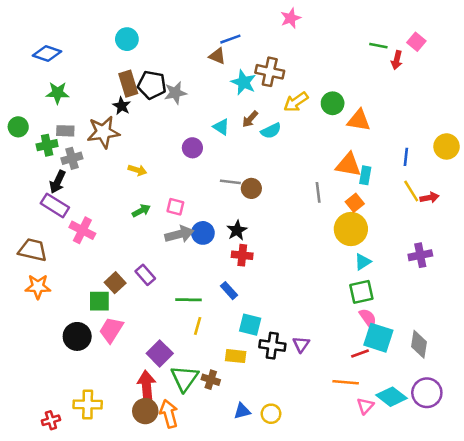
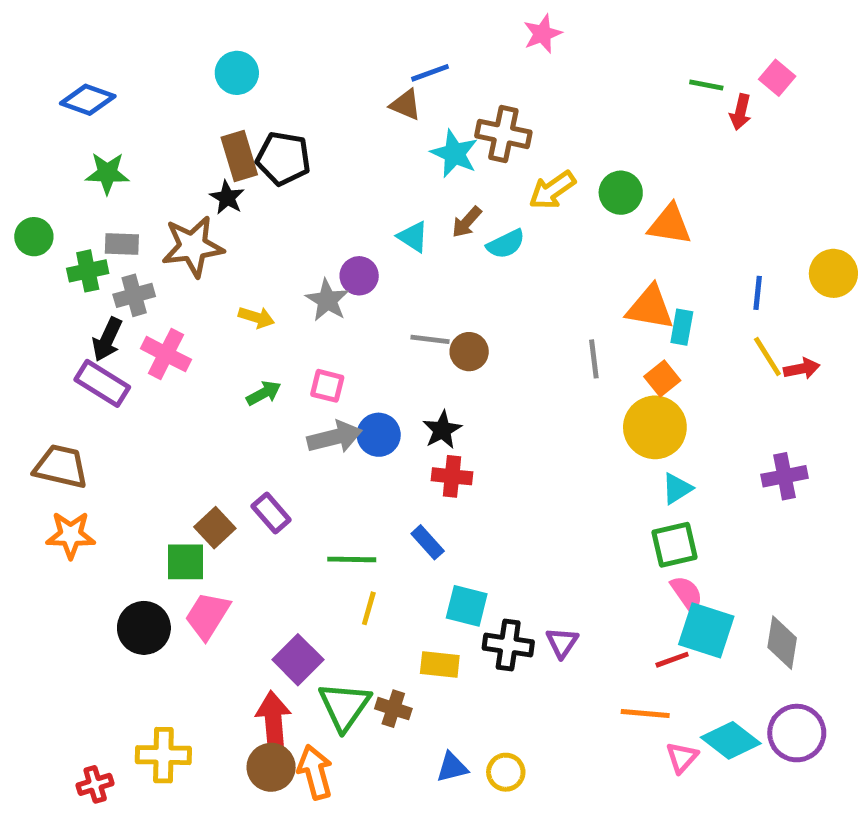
gray star: (175, 93) -> (327, 300), moved, turned -30
pink cross: (82, 230) -> (166, 354), moved

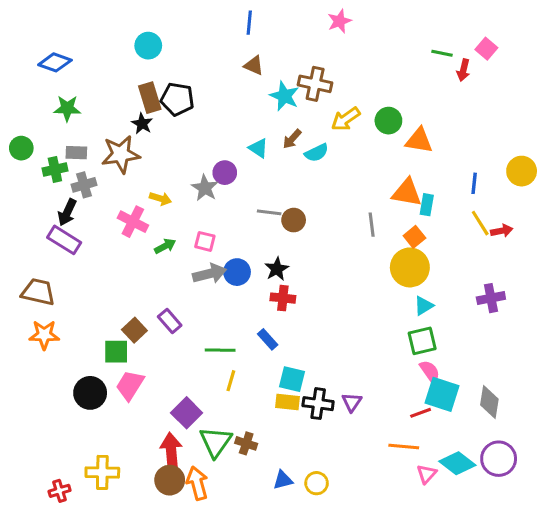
blue line: (430, 73) -> (249, 23), moved, turned -65
pink cross: (166, 354) -> (133, 222), moved
yellow rectangle: (440, 665) -> (287, 402), moved

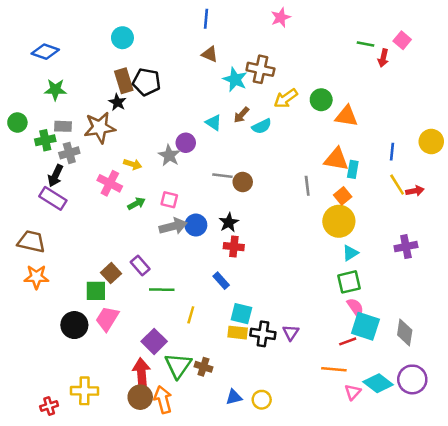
green line: (220, 350) -> (162, 290), moved

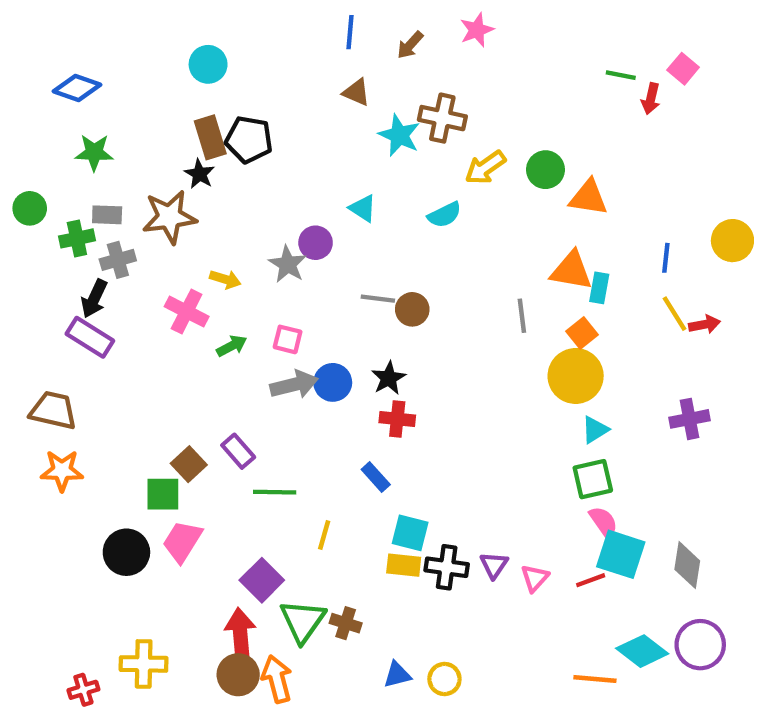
brown arrow: (241, 115) -> (410, 45), moved
orange line: (334, 369) -> (595, 679), moved
pink triangle: (353, 392) -> (535, 578), moved

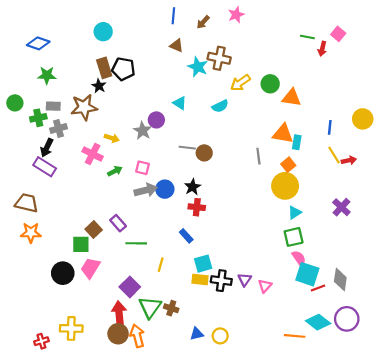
purple cross: (689, 419) -> (341, 207), turned -36
cyan square: (410, 533) -> (203, 264), turned -30
red line: (591, 580) -> (318, 288), moved

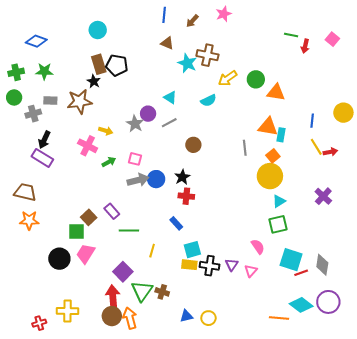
pink square: (338, 34) -> (332, 39), moved
green cross: (38, 118) -> (16, 72), moved
gray cross: (58, 128) -> (33, 114), moved
gray line: (187, 148) -> (169, 123), moved, turned -35
pink semicircle: (299, 258) -> (258, 247), moved

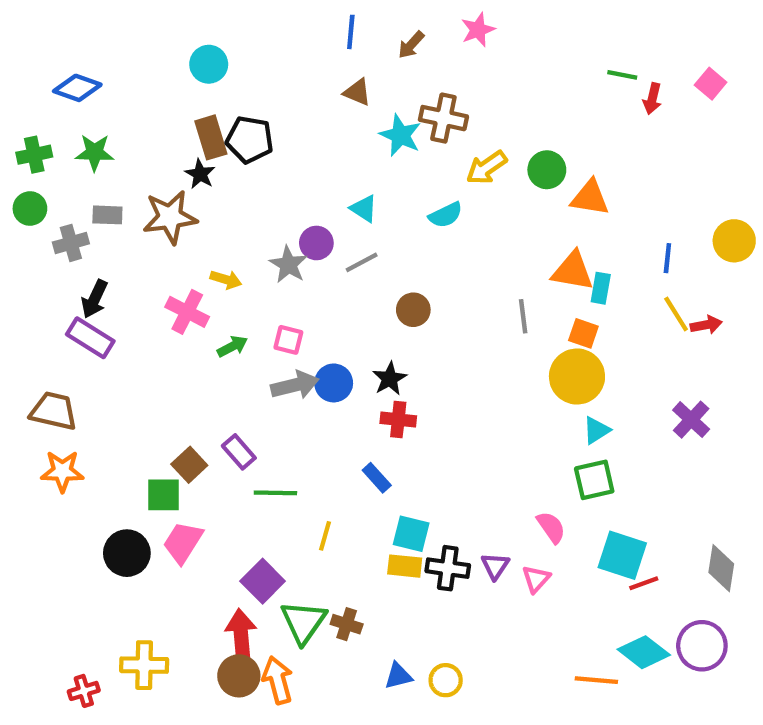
orange square: (273, 156) -> (583, 333), turned -32
cyan square: (192, 250) -> (411, 534), turned 30
gray diamond: (322, 265) -> (721, 568), moved

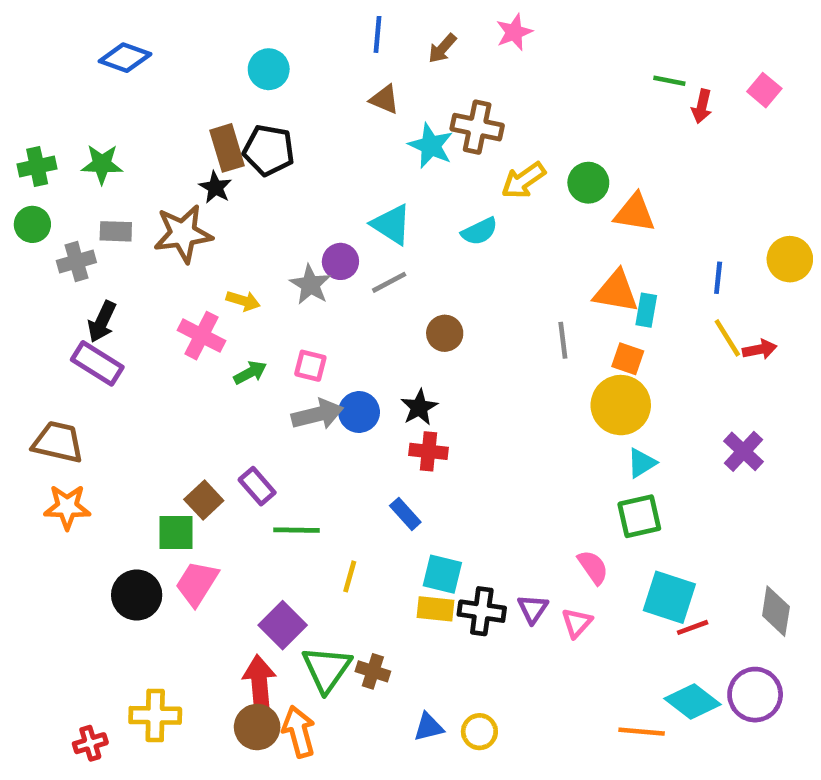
cyan circle: (209, 64) -> (269, 69), moved
blue diamond: (77, 88) -> (125, 58), moved
cyan triangle: (364, 209) -> (391, 224), size x1.4

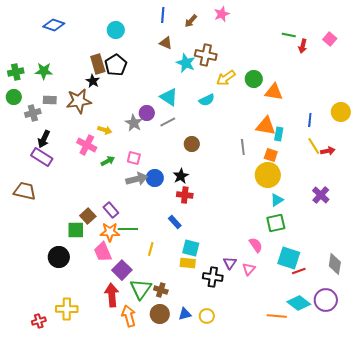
black pentagon: (269, 150) -> (116, 65), turned 30
orange star: (67, 507) -> (110, 232), moved
pink trapezoid: (197, 583) -> (103, 252), moved, turned -55
black cross: (482, 611) -> (213, 277), moved
brown circle: (257, 727) -> (160, 314), moved

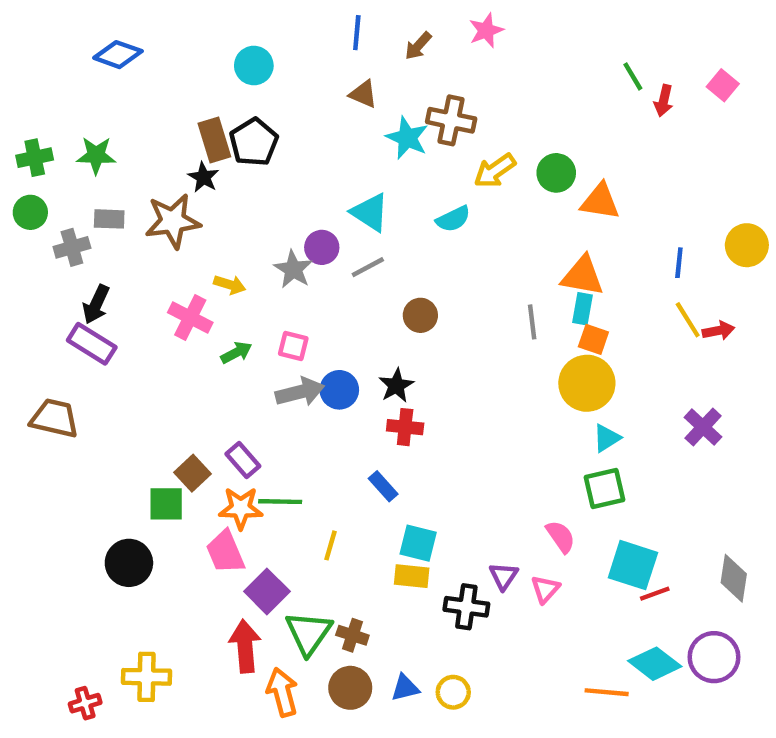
green line: (289, 35) -> (633, 76), turned 48
cyan rectangle: (279, 134) -> (583, 309), moved

